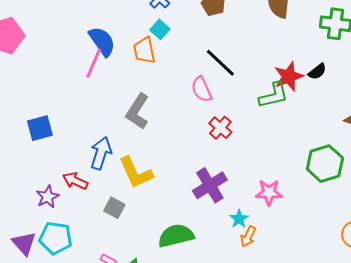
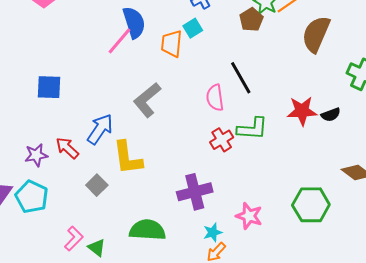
green L-shape: (274, 95) -> (252, 129), moved

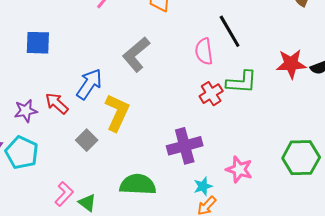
yellow L-shape: (128, 158) -> (117, 113), turned -147

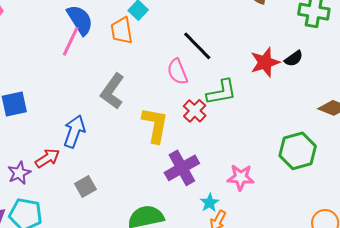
red arrow: (57, 103) -> (47, 158), turned 120
yellow L-shape: (117, 113) -> (155, 125), moved
gray square: (87, 140) -> (85, 187), turned 30

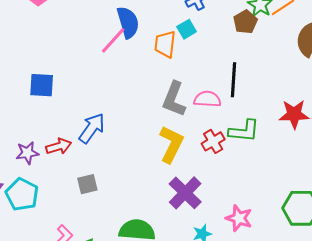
black line: (197, 46) -> (234, 80), turned 32
pink semicircle: (177, 72) -> (207, 99), turned 100
gray L-shape: (112, 91) -> (174, 99), moved, turned -30
purple cross: (182, 168) -> (185, 193), turned -32

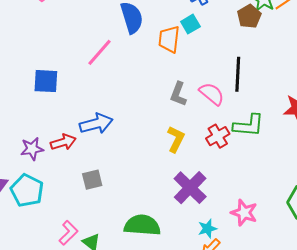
pink line: (113, 40) -> (99, 52), moved
gray L-shape: (174, 99) -> (178, 94), size x0.7
pink semicircle: (207, 99) -> (212, 94), turned 36
blue arrow: (92, 128) -> (96, 124), turned 40
yellow L-shape: (171, 144) -> (176, 139), size x0.7

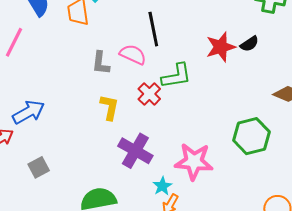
pink star: (244, 213) -> (194, 162), size x1.4

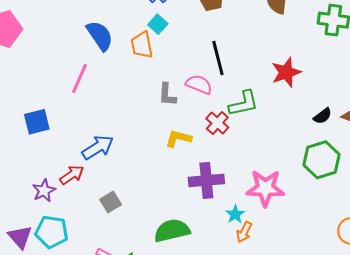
black semicircle: (249, 44) -> (323, 116), moved
yellow L-shape: (110, 107) -> (178, 138), turned -84
purple cross: (135, 151) -> (206, 180), turned -32

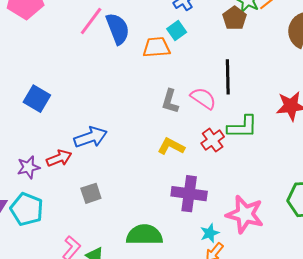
orange trapezoid: (142, 45) -> (156, 47), turned 84
pink line: (79, 78) -> (91, 21), moved
blue square: (37, 122) -> (37, 99), turned 32

